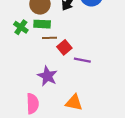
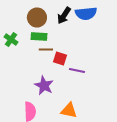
green cross: (21, 27) -> (11, 40), moved
red square: (64, 47) -> (60, 58), turned -32

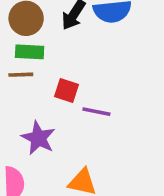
brown line: (46, 50) -> (21, 75), moved

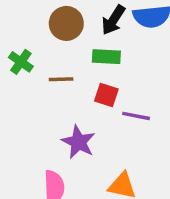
green rectangle: (30, 52) -> (106, 57), moved

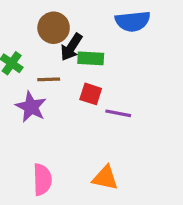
black arrow: (113, 20) -> (71, 47), moved
purple star: (78, 142) -> (31, 107), moved

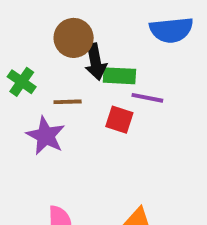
black arrow: (71, 47) -> (96, 62), turned -44
purple line: (118, 113) -> (147, 98), moved

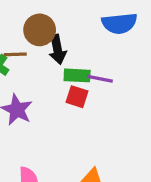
green rectangle: (119, 76) -> (77, 75), moved
brown line: (68, 102) -> (15, 54), moved

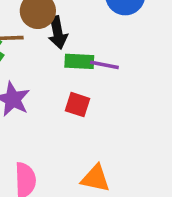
red square: (77, 97) -> (77, 105), moved

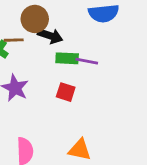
black arrow: (58, 33) -> (50, 36), turned -60

